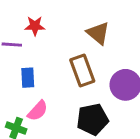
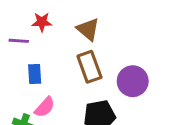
brown triangle: (98, 33) -> (88, 29), moved

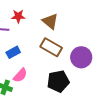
brown rectangle: (89, 67) -> (51, 47), turned -40
blue rectangle: (35, 74) -> (13, 52), turned 64

